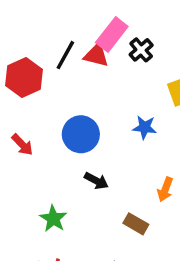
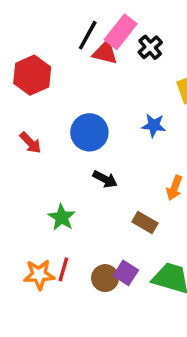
black line: (65, 55) -> (88, 35), moved

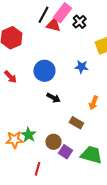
green star: (62, 217) -> (28, 135), moved
red line: (63, 269) -> (37, 169), moved
orange star: (39, 275) -> (14, 140), moved
brown circle: (105, 278) -> (53, 142), moved

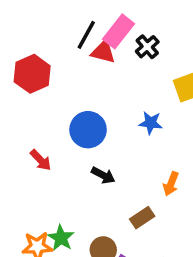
red arrow: (10, 77) -> (41, 160), moved
brown rectangle: (76, 123) -> (142, 218), turned -64

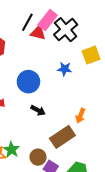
black cross: (147, 47) -> (66, 30), size x1.6
blue star: (151, 123) -> (65, 69), moved
brown rectangle: (142, 218) -> (62, 137), size x1.6

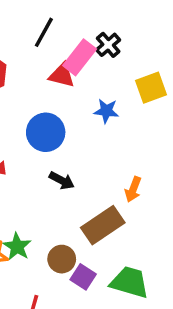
pink rectangle: (48, 20) -> (80, 57), moved
black cross: (66, 30) -> (108, 45), size x0.6
red triangle: (38, 33) -> (62, 75), moved

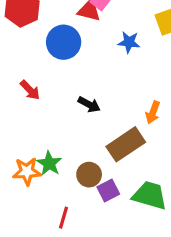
blue circle: (46, 132) -> (64, 42), moved
purple square: (83, 277) -> (108, 191), turned 30

